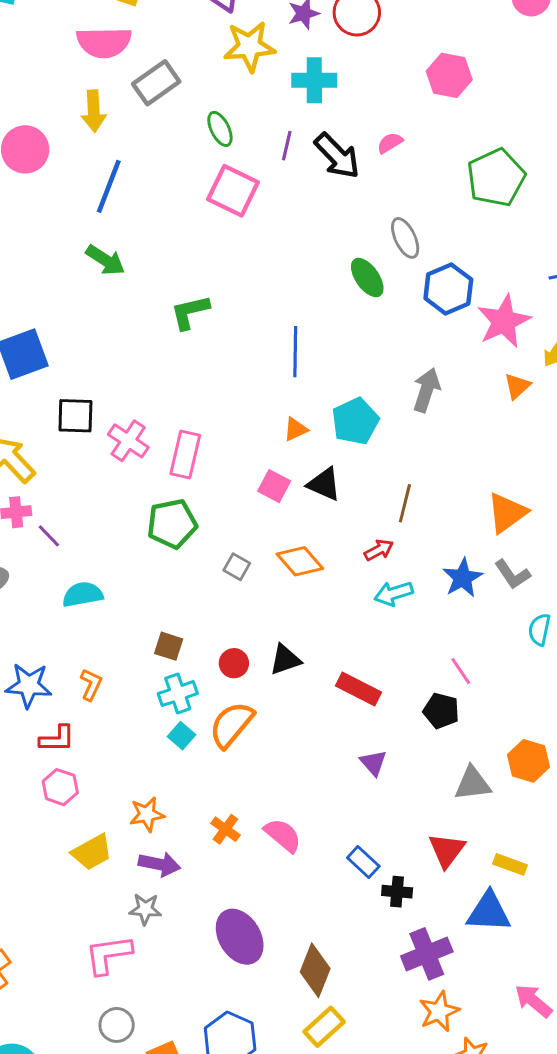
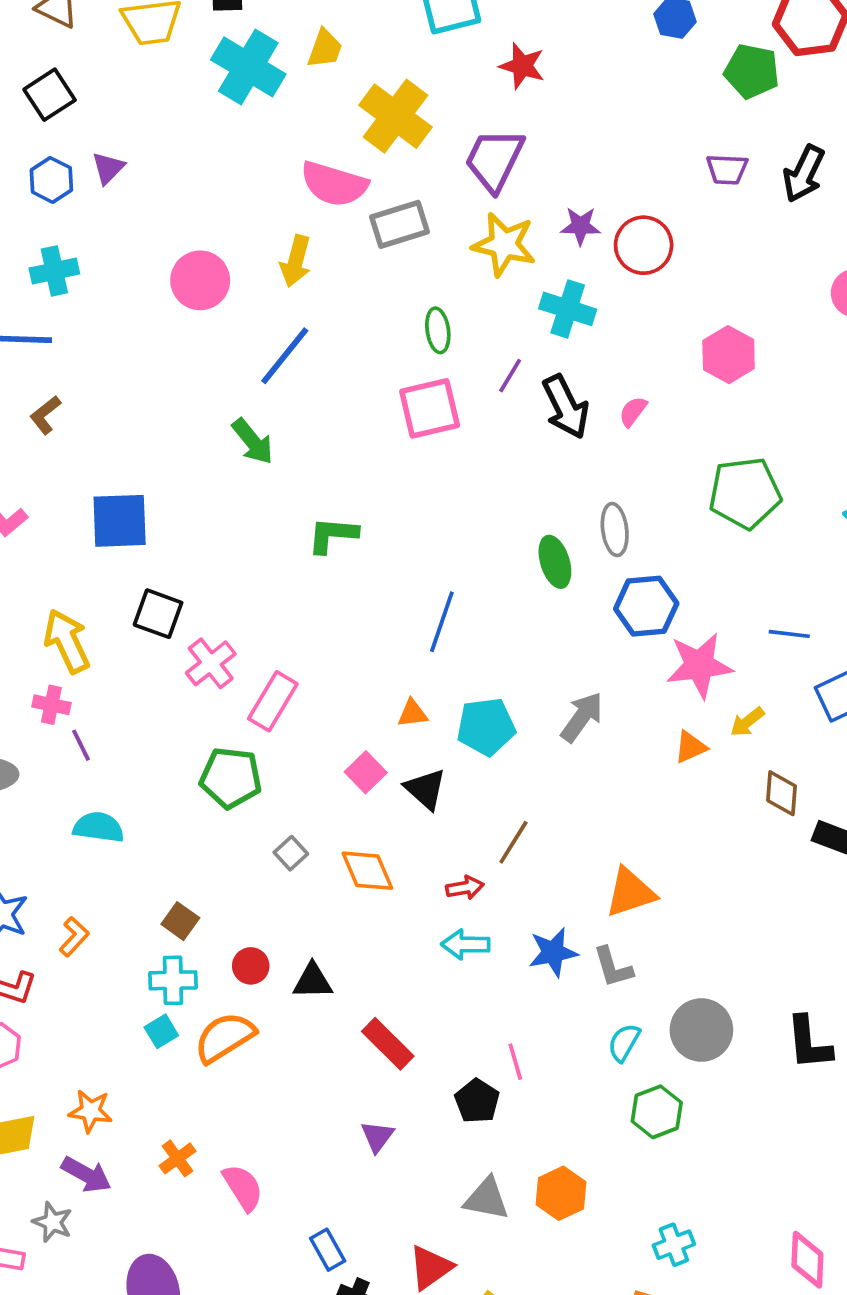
gray rectangle: (156, 83) -> (400, 224), moved
pink semicircle: (390, 143) -> (633, 412), turned -40
pink square: (233, 191) -> (430, 408), turned 33

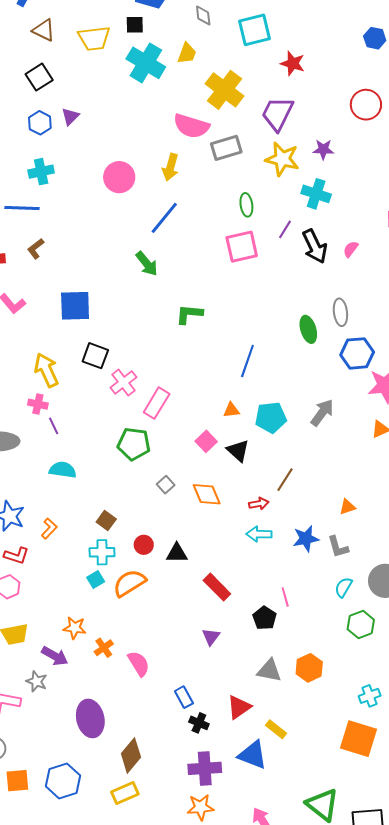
red circle: (644, 245) -> (366, 105), moved
orange triangle: (630, 893) -> (347, 507), size x0.6
orange star: (90, 1111) -> (75, 628), moved

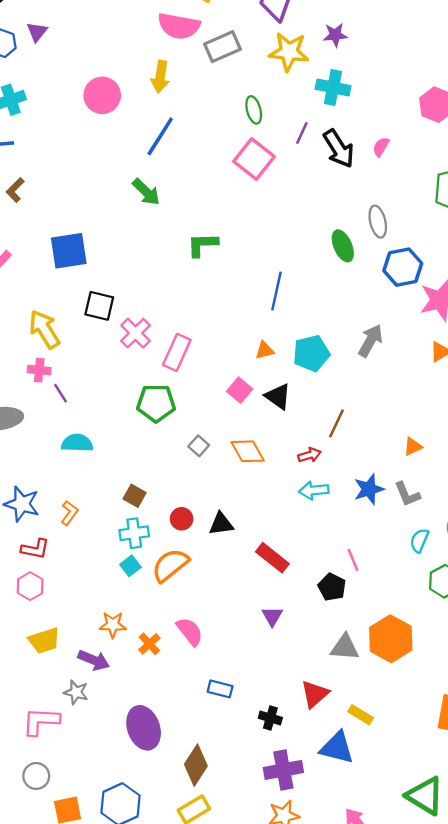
pink square: (242, 247) -> (254, 159), turned -32
pink semicircle: (139, 664) -> (190, 631), moved
orange hexagon: (309, 668) -> (391, 639), size x1.4
blue rectangle: (184, 697) -> (220, 689), moved, turned -40

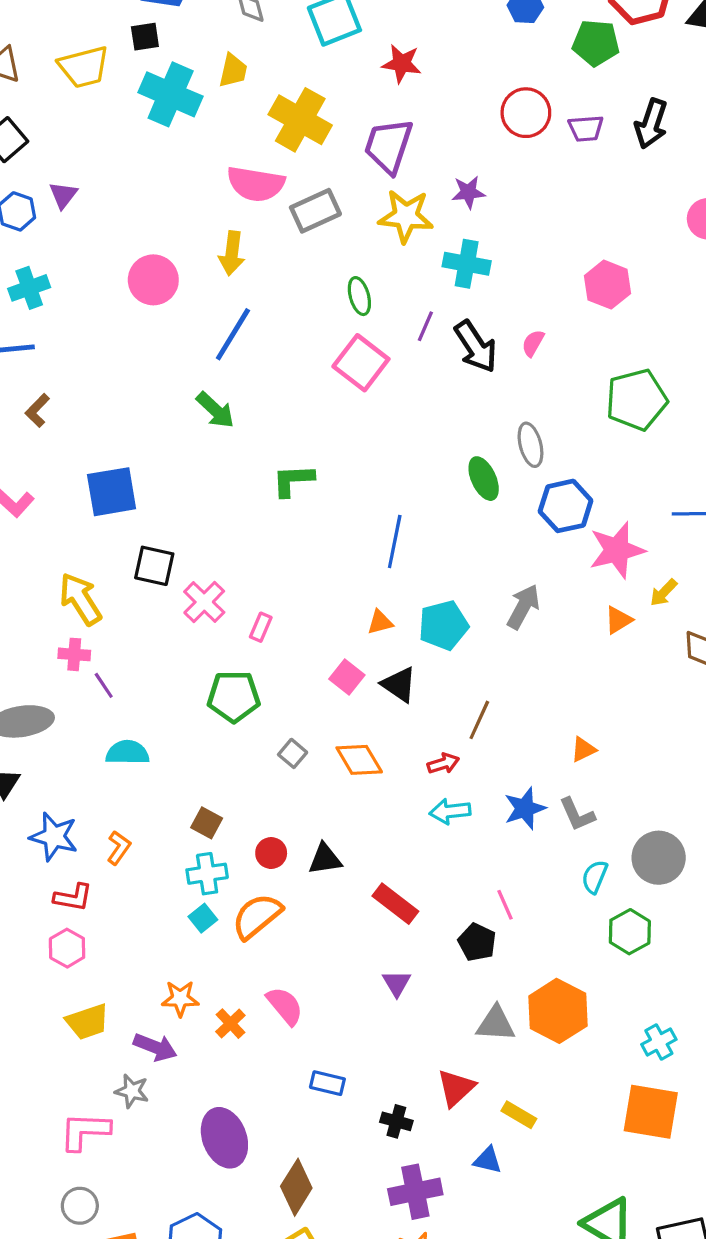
pink rectangle: (177, 352) -> (261, 627), size x0.6
blue triangle: (337, 748) -> (488, 1160), size x0.6

